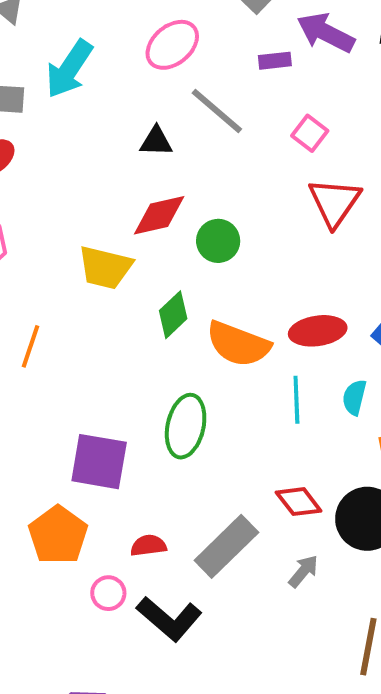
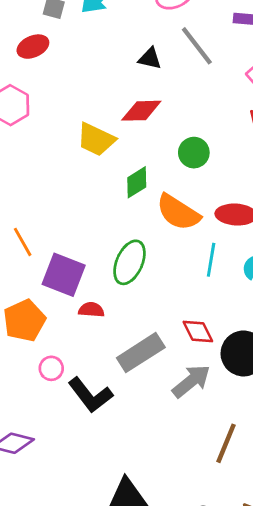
green circle: (218, 241) -> (194, 153), moved
orange line: (30, 346) -> (23, 242), moved, turned -60
red semicircle: (148, 546) -> (91, 310), moved
gray arrow: (303, 571) -> (191, 381), size x1.6

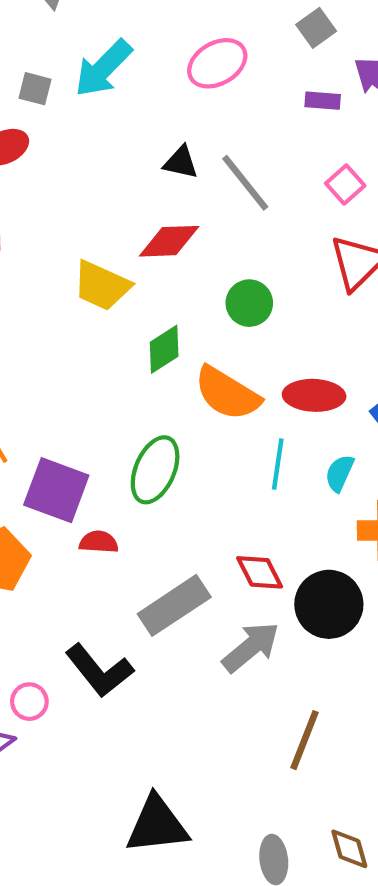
gray line: (197, 46) -> (245, 183), moved
pink circle: (51, 368) -> (29, 702), moved

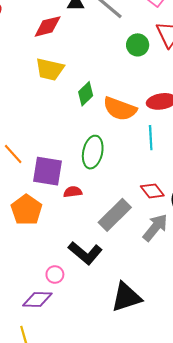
red diamond: (169, 241) -> (48, 26), moved
green circle: (249, 303) -> (138, 45), moved
black triangle: (157, 825) -> (126, 297), moved

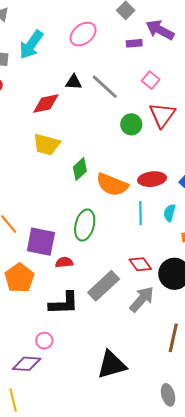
black L-shape: (85, 253) -> (64, 303), moved, turned -44

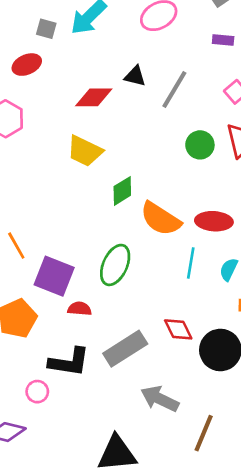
gray line: (105, 87) -> (174, 90), turned 68
gray arrow: (142, 299) -> (160, 399), moved, turned -116
pink circle: (44, 341) -> (37, 392), moved

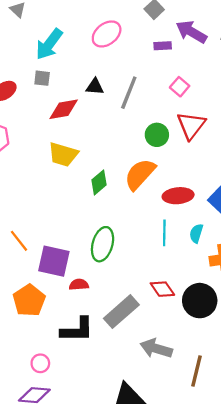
gray square: (46, 29) -> (42, 78), moved
orange semicircle: (161, 219) -> (140, 174), moved, turned 108
pink circle: (37, 392) -> (40, 363), moved

